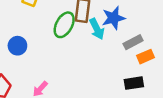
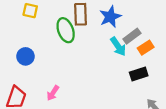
green ellipse: (64, 25) -> (66, 30), turned -40
cyan arrow: (97, 29) -> (118, 46), moved

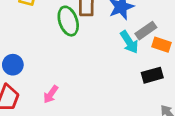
orange rectangle: (146, 48) -> (161, 45), turned 49
blue circle: (25, 56) -> (13, 65), moved

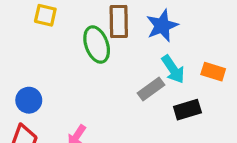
gray rectangle: (146, 31) -> (151, 89), moved
black rectangle: (152, 75) -> (187, 110), moved

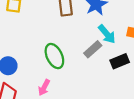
green ellipse: (97, 45) -> (54, 56), moved

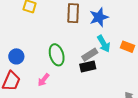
black rectangle: (120, 61) -> (88, 66), moved

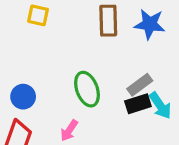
blue star: (99, 17) -> (150, 24), turned 30
cyan arrow: (104, 44) -> (160, 106), moved

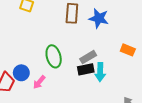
blue circle: (23, 97) -> (21, 73), moved
cyan arrow: (160, 106) -> (100, 72), turned 30

